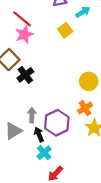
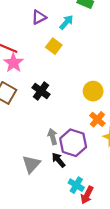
black cross: (25, 75) -> (41, 91), moved
gray arrow: (32, 115) -> (53, 137), moved
cyan cross: (44, 153) -> (76, 185), moved

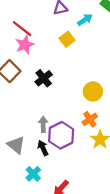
gray triangle: (31, 164) -> (16, 145), turned -48
cyan cross: (76, 185) -> (33, 174), moved

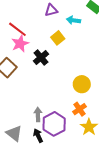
cyan arrow: (85, 20) -> (73, 20), turned -136
black cross: (44, 78) -> (41, 57), moved

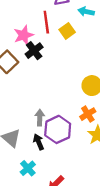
red line: (17, 29) -> (46, 22), moved, turned 42
black cross: (41, 57) -> (34, 51), moved

